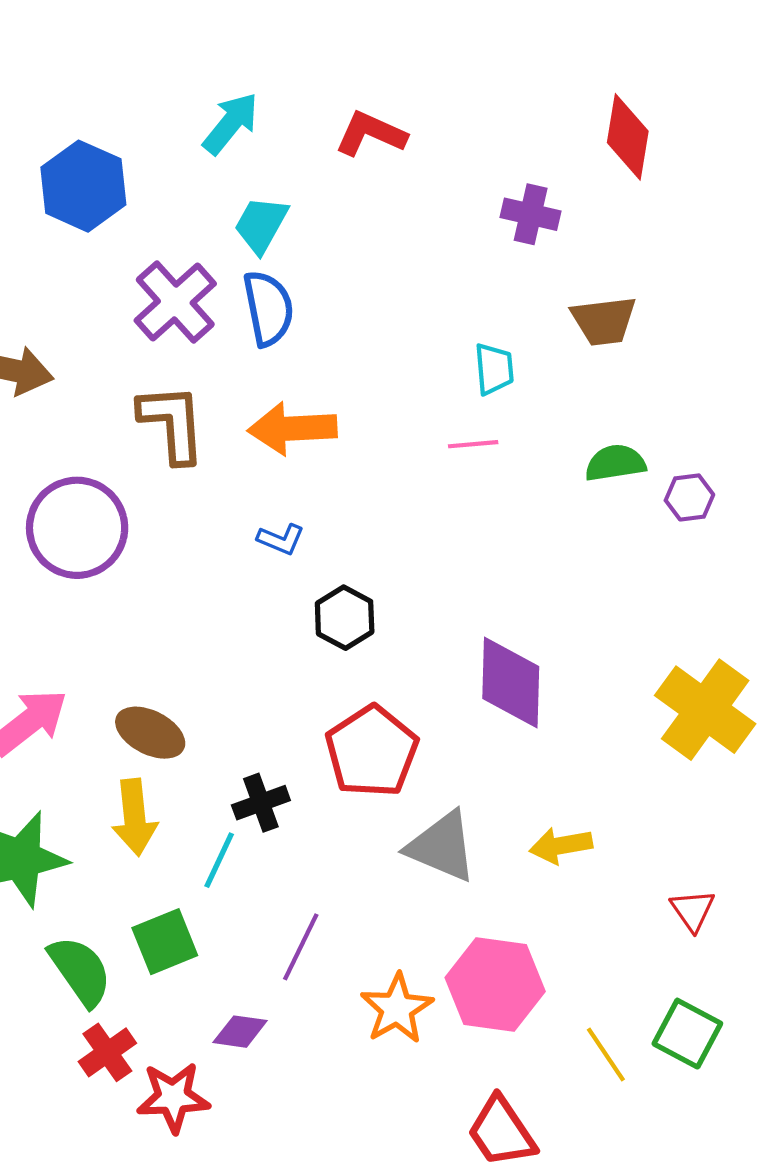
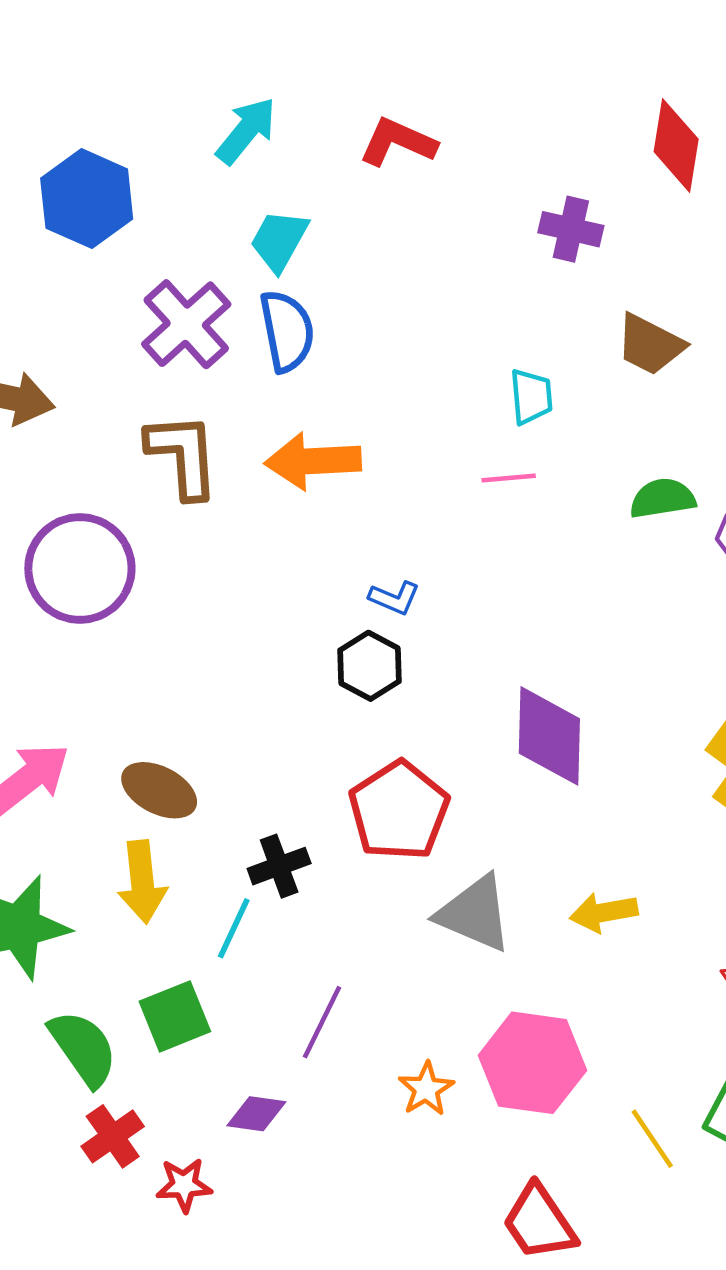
brown trapezoid: (604, 321) -> (650, 345), turned 34
blue L-shape: (281, 539) -> (394, 598), moved
orange star: (397, 1009) -> (426, 1089), size x0.7
red star: (173, 1097) -> (184, 1185), size x0.7

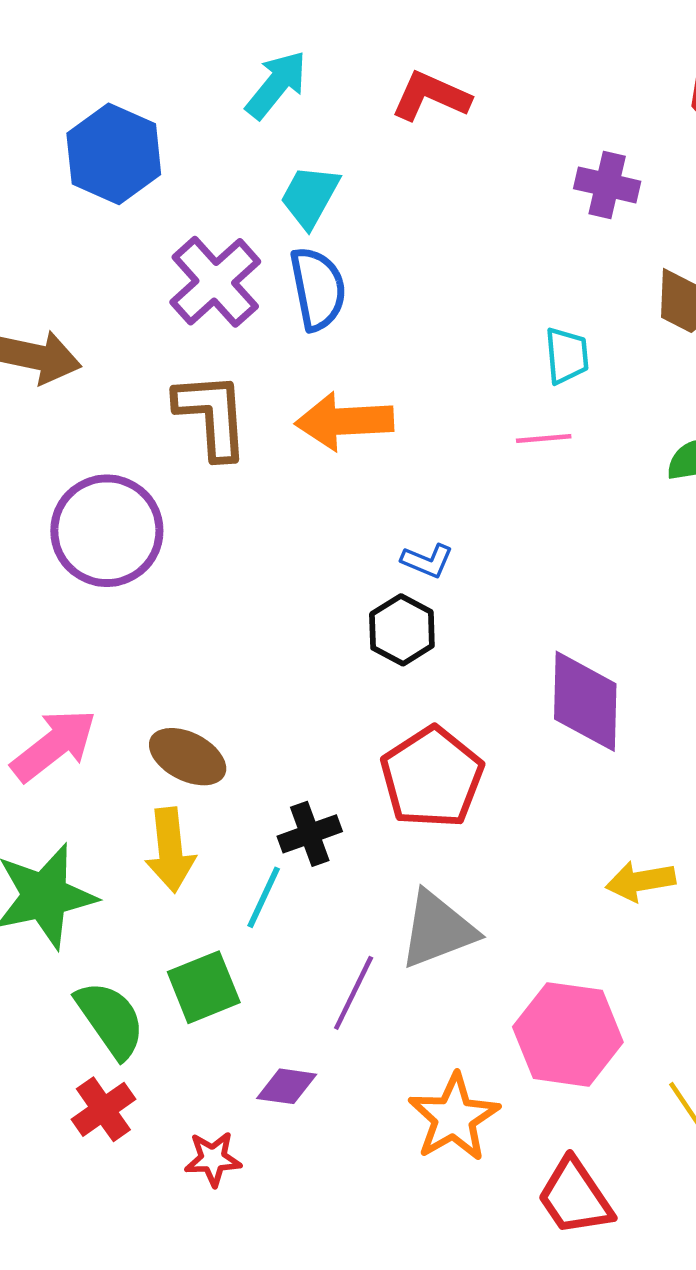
gray triangle: (475, 914) -> (438, 930), moved, turned -44
orange star: (426, 1089) -> (454, 1117), moved, size x1.6
red cross: (113, 1136) -> (103, 1109), moved

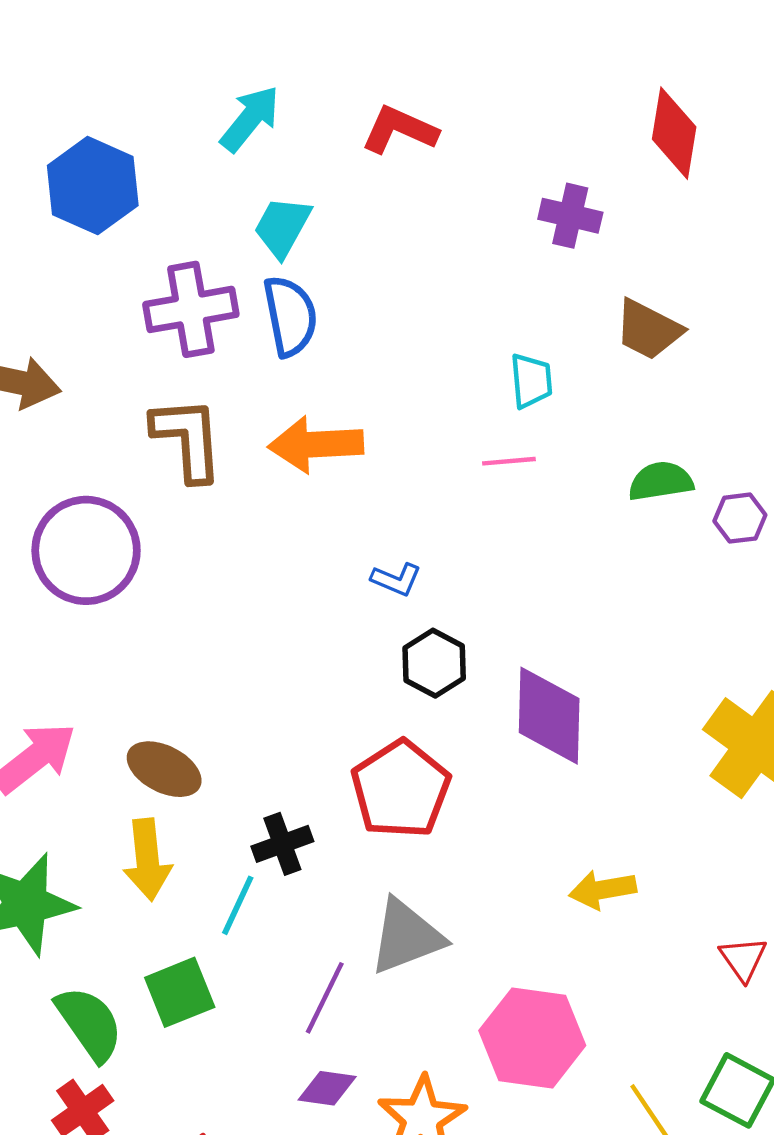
purple cross: (215, 282) -> (191, 309), turned 32
black hexagon: (402, 630) -> (434, 663), moved
purple diamond: (287, 1086) -> (327, 1088), moved

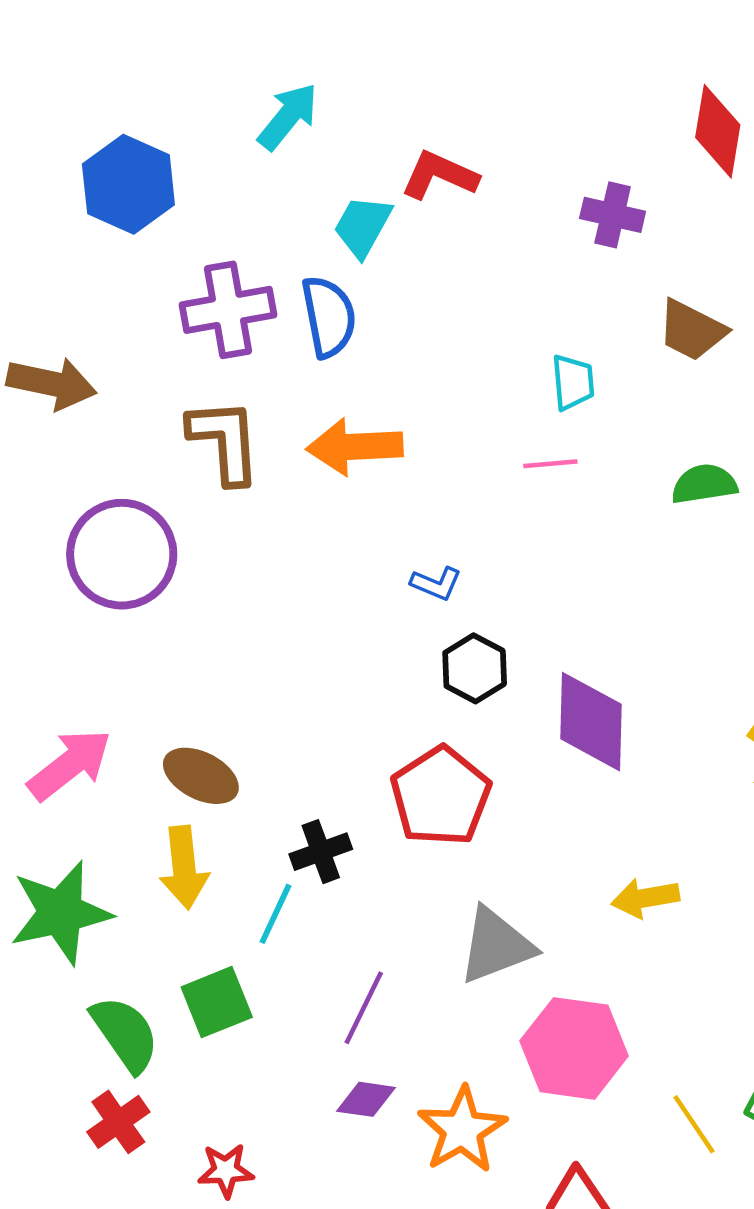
red L-shape: (400, 130) -> (440, 175), moved
cyan trapezoid: (282, 227) -> (363, 226), moved
gray triangle: (406, 936) -> (496, 945), moved

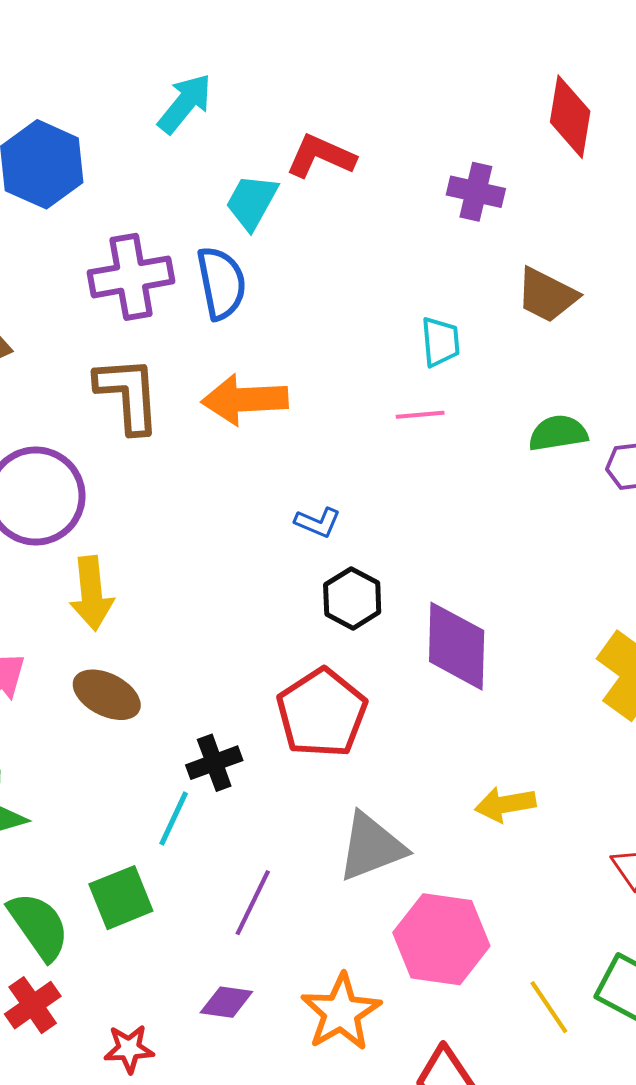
yellow arrow: (184, 867) -> (91, 593), moved
purple diamond: (366, 1099) -> (226, 1002), moved

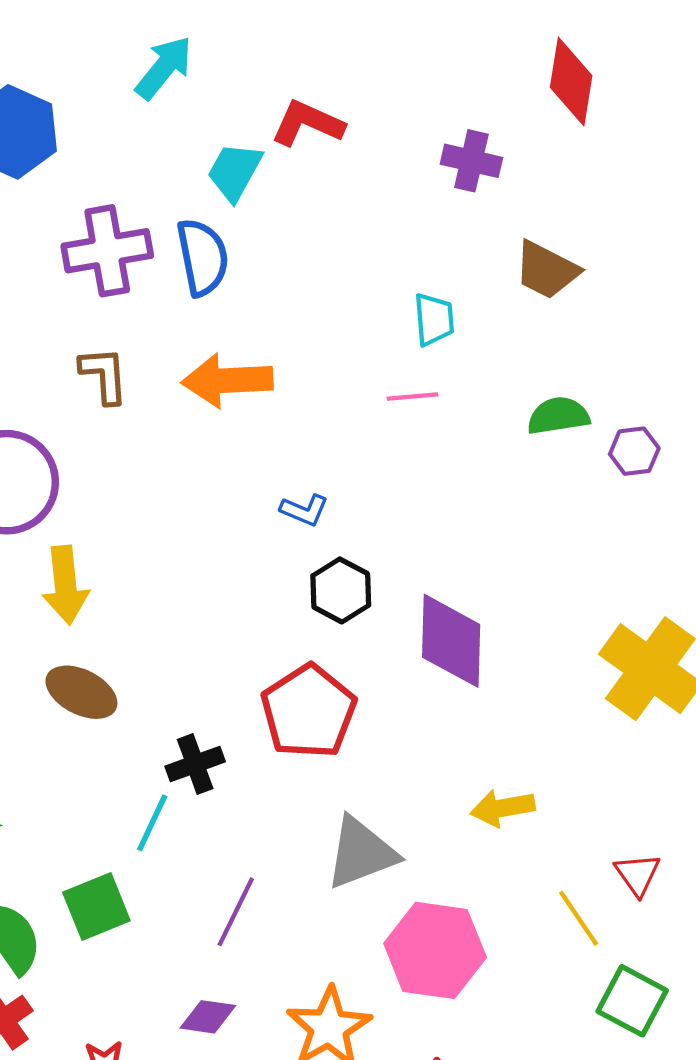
brown L-shape: (128, 395) -> (104, 375), size x0.7
yellow line: (549, 1007) -> (579, 918), moved

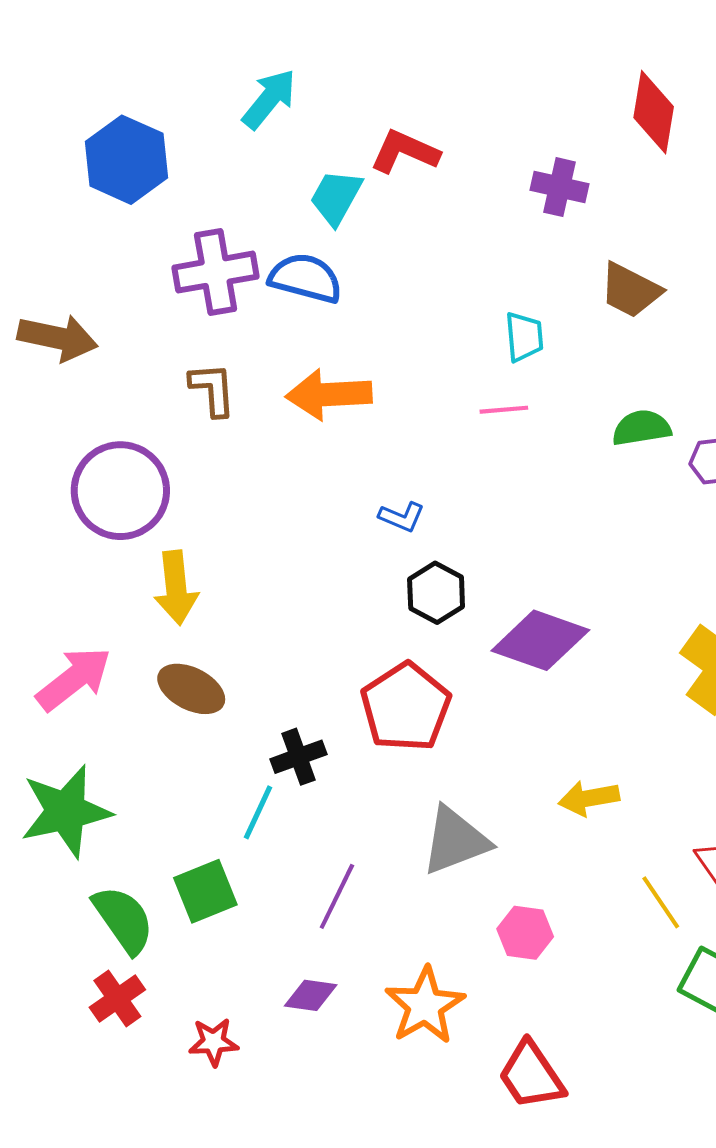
blue semicircle: (203, 257) -> (306, 278), turned -64
purple diamond: (451, 641) -> (540, 640), turned -72
pink hexagon: (435, 950) -> (525, 933), size x0.6

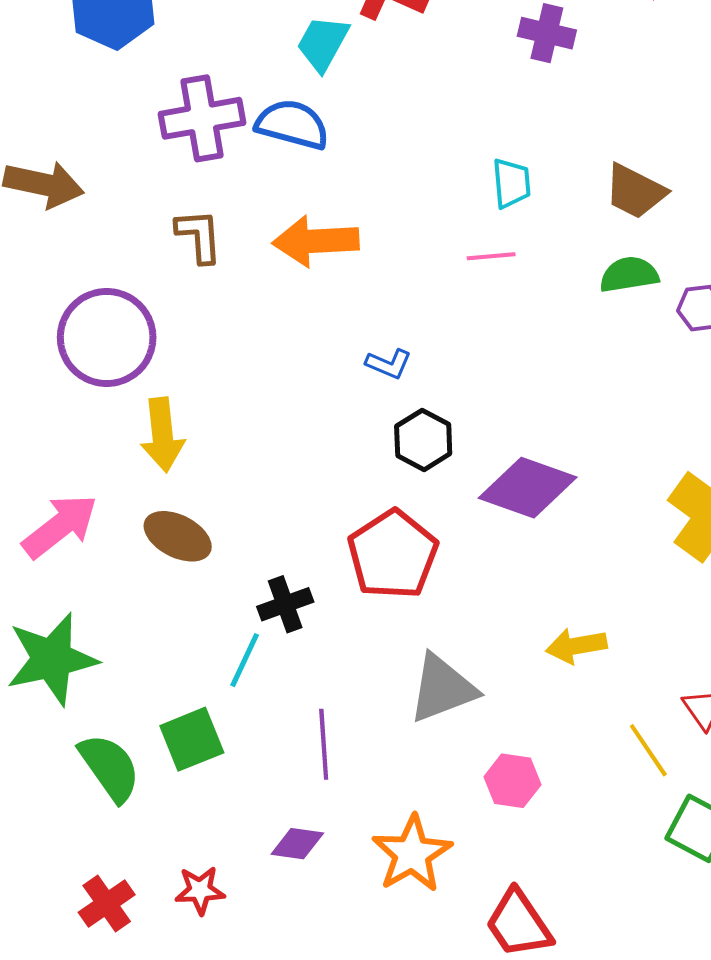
brown trapezoid: (630, 290) -> (635, 191), moved
purple line: (337, 896) -> (324, 744), turned -30
red cross: (117, 999) -> (107, 903), moved

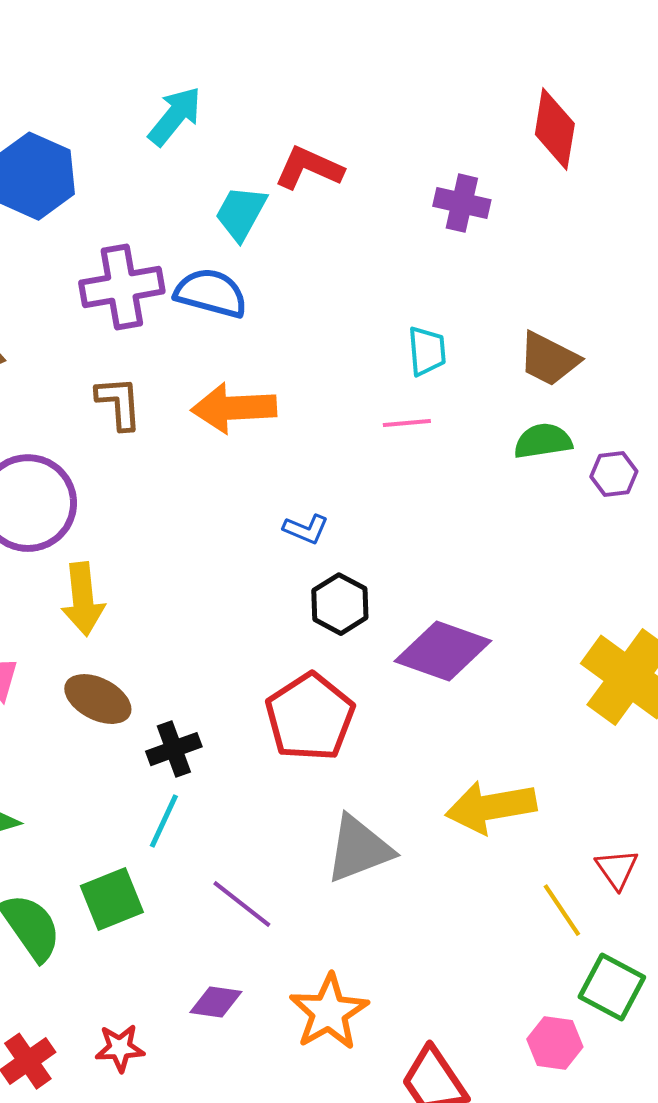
black cross: (285, 604) -> (174, 749), moved
yellow arrow: (576, 646) -> (491, 807), size x1.5
purple line: (324, 744) -> (242, 904), turned -48
pink hexagon: (512, 781) -> (555, 1043), moved

